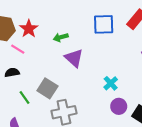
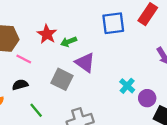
red star: (29, 29) -> (47, 34), moved
gray square: (47, 88) -> (62, 79), moved
purple circle: (119, 106) -> (147, 98), moved

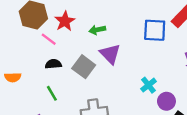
blue square: (113, 23) -> (155, 30), moved
red star: (47, 34) -> (65, 21), moved
black semicircle: (20, 85) -> (53, 64), moved

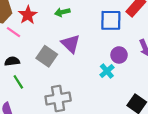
green arrow: (97, 30) -> (62, 12), moved
black semicircle: (53, 64) -> (12, 61), moved
purple circle: (166, 101) -> (119, 55), moved

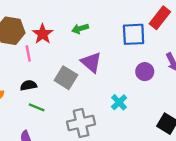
pink line: (14, 32) -> (28, 53), turned 48
cyan cross: (107, 71) -> (119, 102), moved
green line: (18, 82) -> (37, 107), turned -32

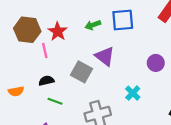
blue square: (134, 34) -> (123, 20), moved

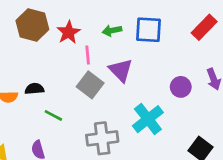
pink line: (45, 51) -> (88, 55), moved
black semicircle: (46, 81) -> (34, 89), moved
cyan cross: (133, 93) -> (148, 119), size x1.6

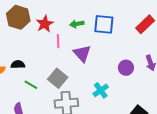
gray square: (90, 85) -> (58, 78), moved
cyan cross: (148, 119) -> (101, 90), size x0.7

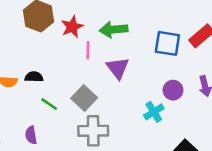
green arrow: (77, 24) -> (114, 30), size x1.5
blue square: (104, 24) -> (167, 43), moved
cyan cross: (101, 90) -> (154, 112), moved

